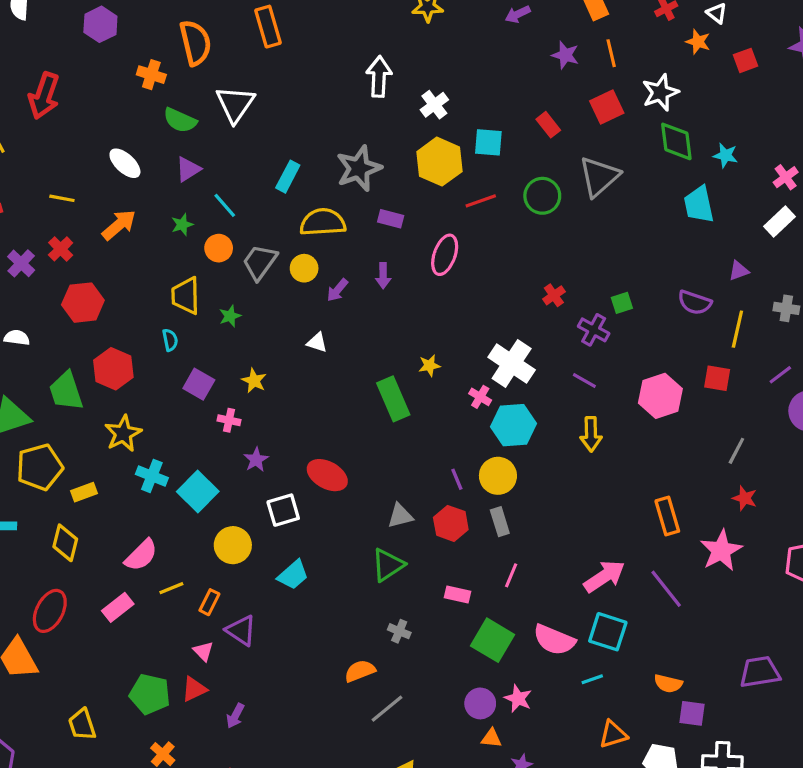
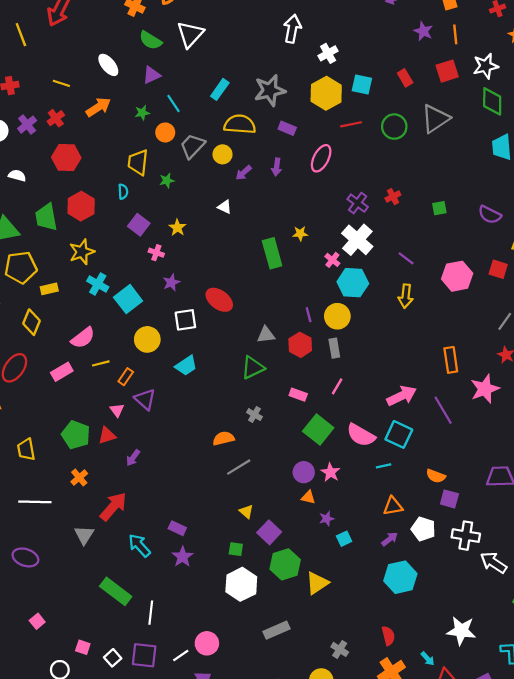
purple cross: (594, 330) -> (358, 203), moved

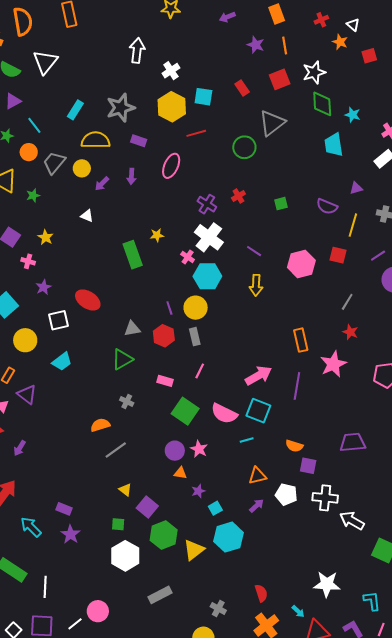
green circle: (394, 127) -> (244, 147), moved
purple line: (443, 410) -> (297, 386), turned 44
cyan hexagon: (400, 577) -> (229, 537), moved

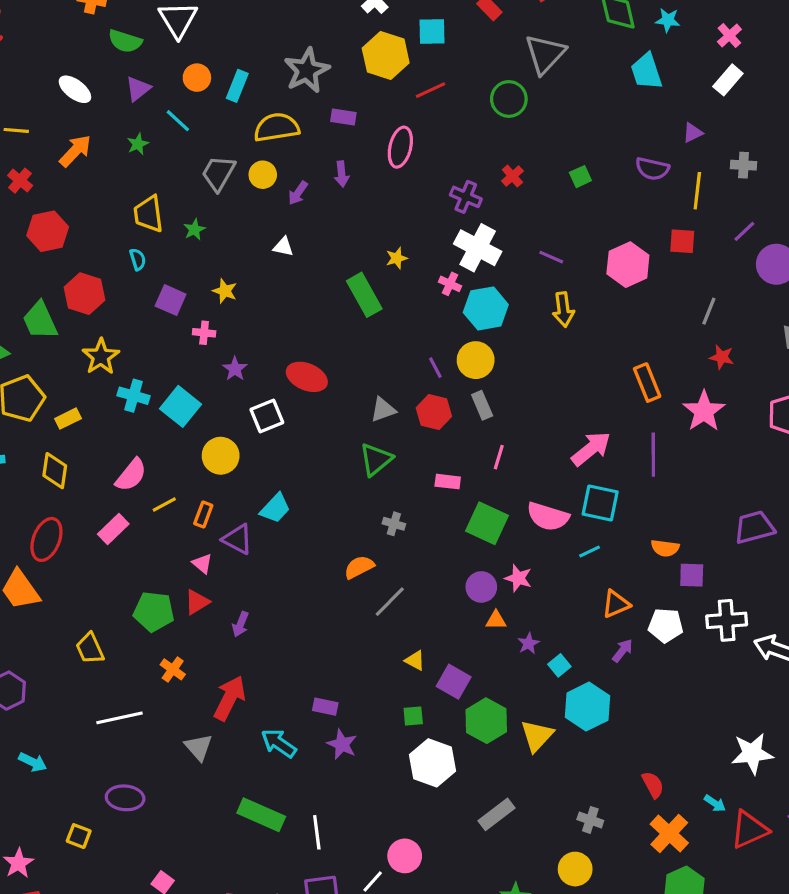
orange circle: (29, 152) -> (197, 78), moved
cyan trapezoid: (62, 362) -> (275, 508), moved

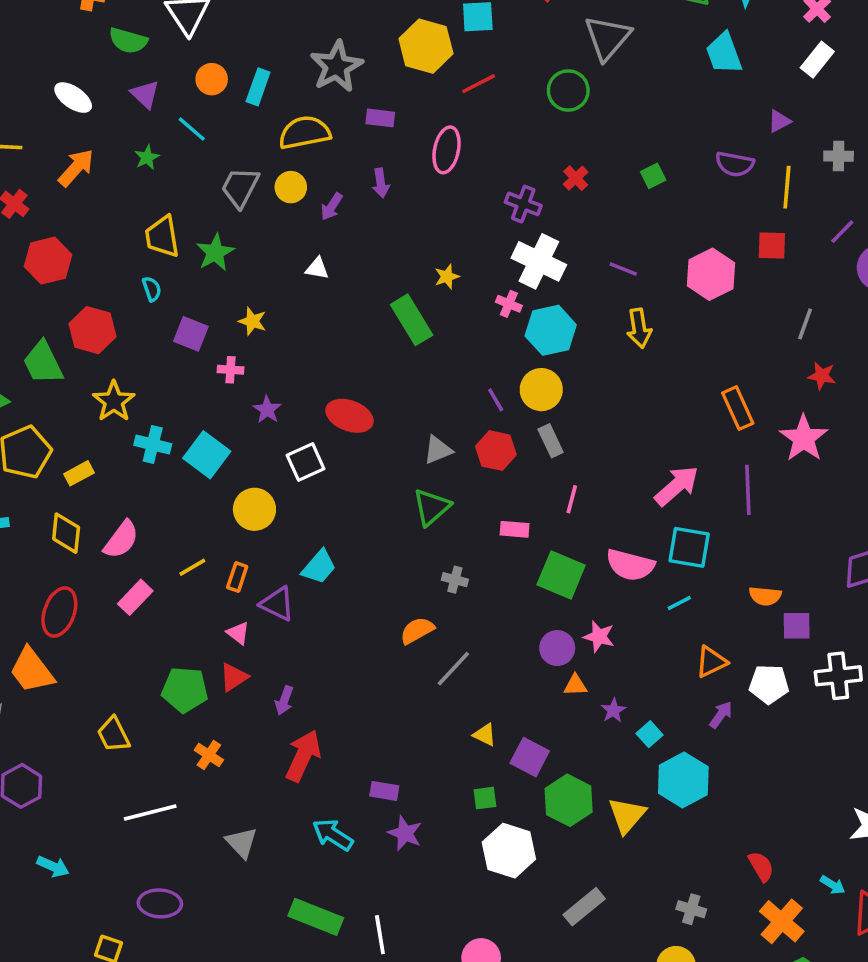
purple triangle: (138, 89) -> (145, 94), turned -36
green star: (194, 230) -> (215, 252), size x1.5
pink semicircle: (131, 475) -> (121, 540), moved
red arrow: (230, 698) -> (303, 756), moved

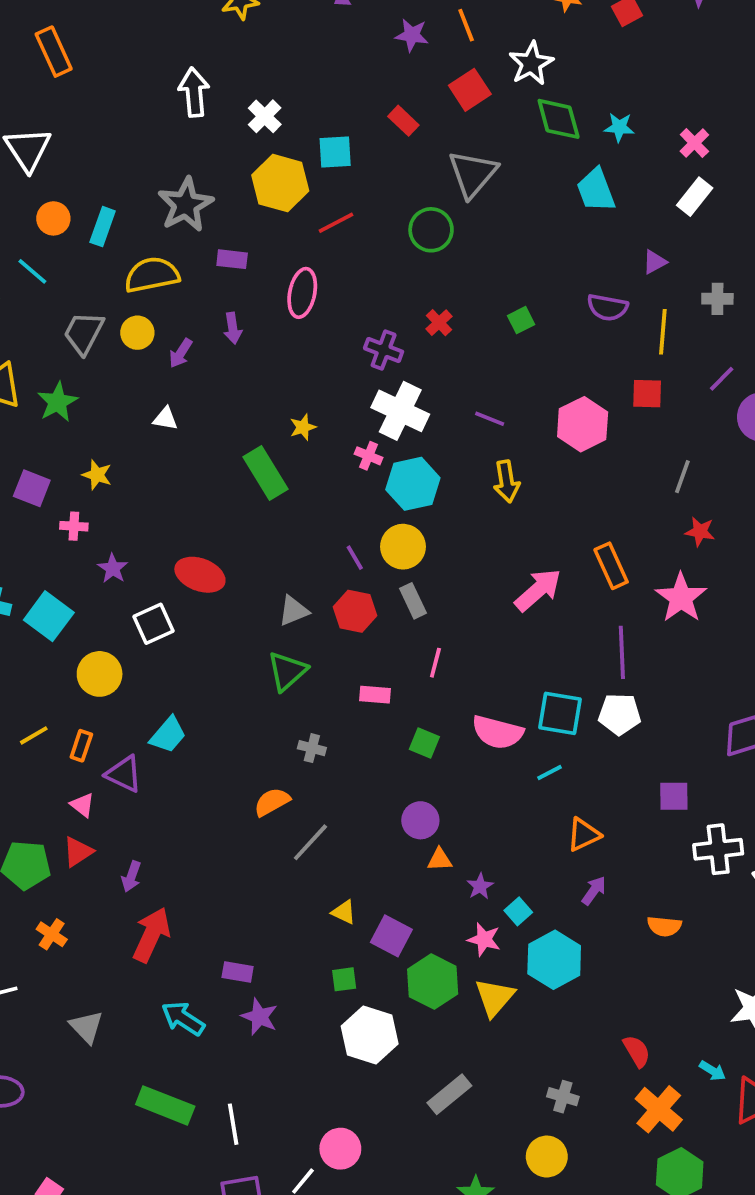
pink arrow: (677, 486) -> (538, 590), moved
green square: (561, 575) -> (424, 743), size x0.6
orange semicircle: (765, 596) -> (664, 926), moved
pink star: (599, 637) -> (484, 939), moved
white pentagon: (769, 684) -> (620, 714), moved

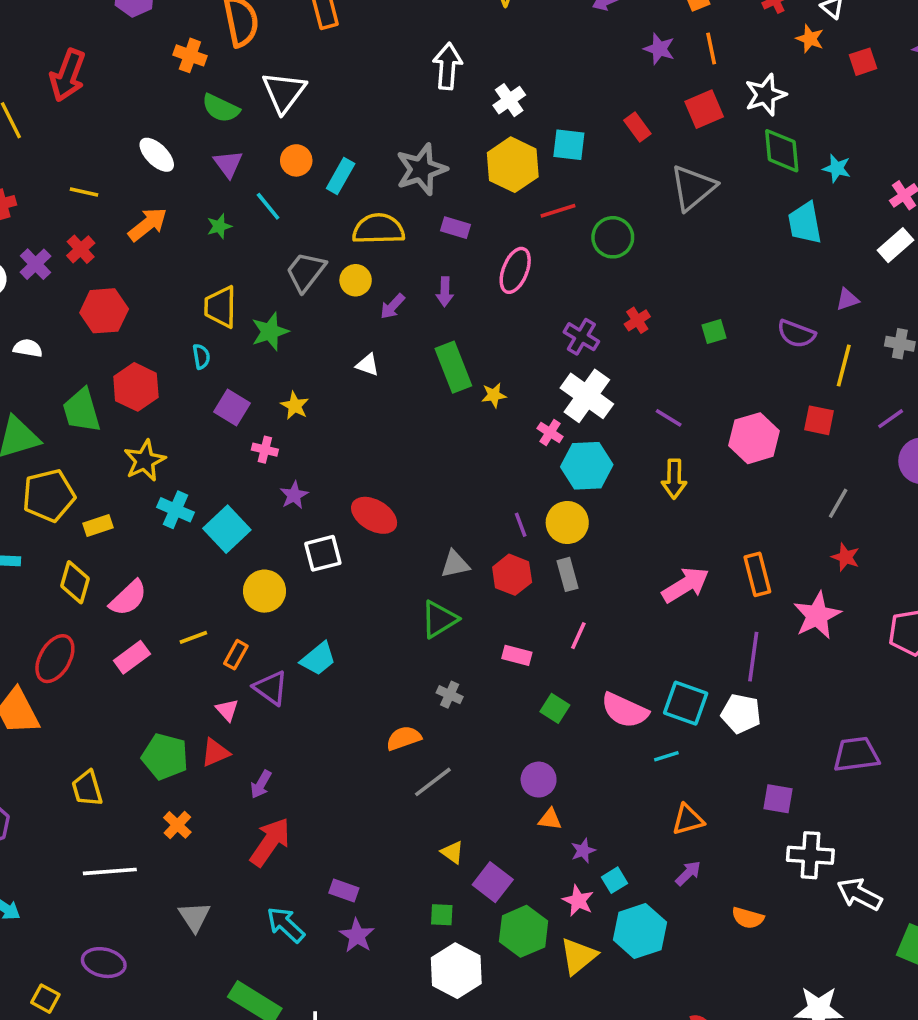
green circle: (431, 230) -> (613, 237), moved
green rectangle: (266, 473) -> (453, 367), moved

